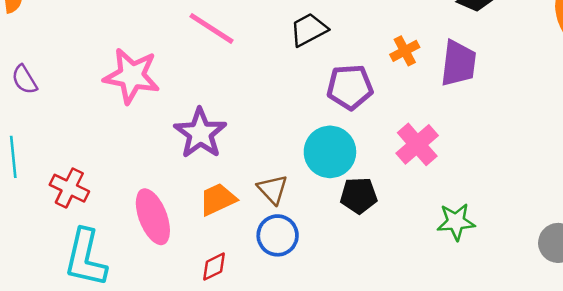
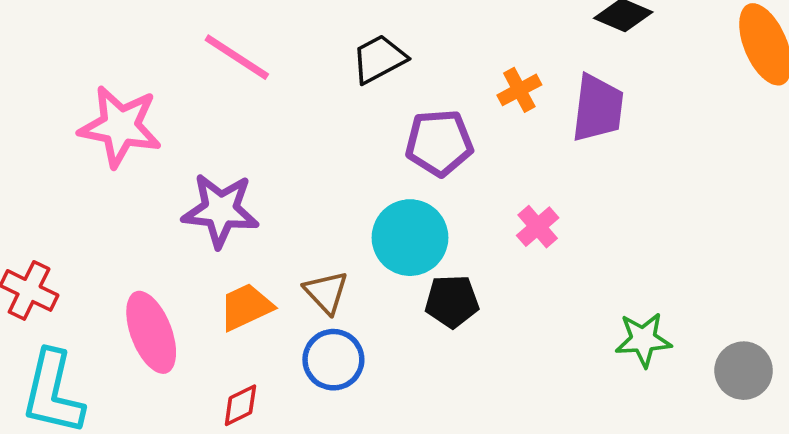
purple star: (200, 133) -> (220, 210), turned -30
pink cross: (417, 144) -> (538, 227), size x0.7
green star: (456, 222) -> (643, 340), moved

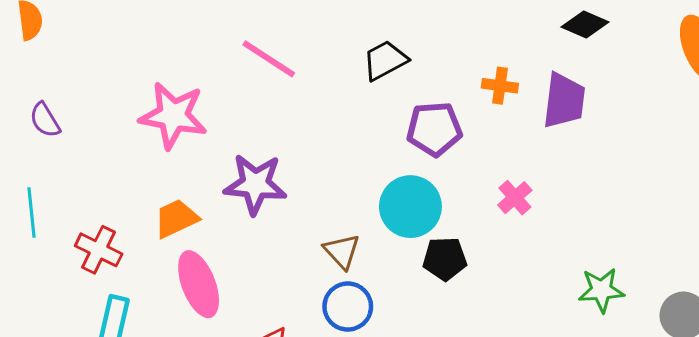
orange cross: (519, 90) -> (500, 86), turned 36
orange trapezoid: (246, 307) -> (176, 219), moved

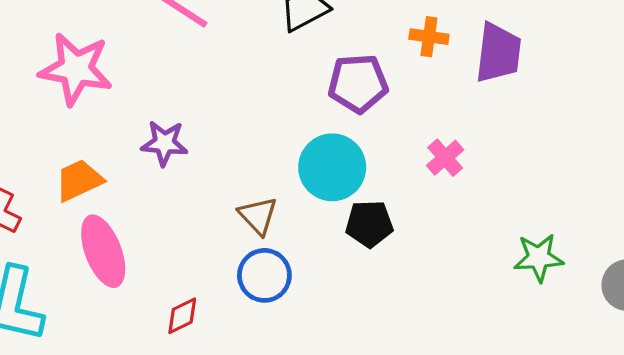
purple star: (255, 184) -> (164, 143), size x0.7

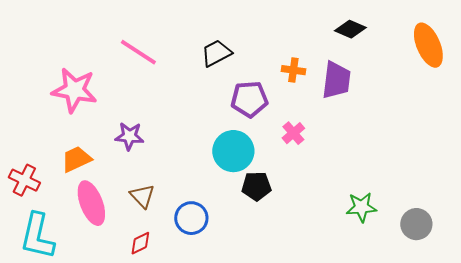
pink cross: (445, 158) -> (293, 133), moved
brown triangle: (258, 216) -> (142, 196), moved

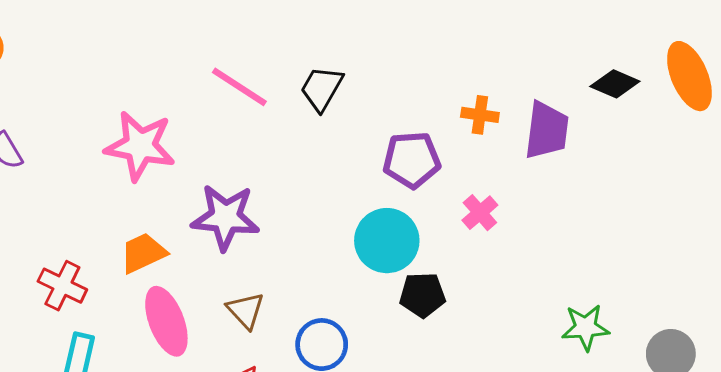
black diamond: (350, 29) -> (615, 84), moved
black trapezoid: (216, 53) -> (322, 88), moved, turned -32
purple star: (129, 136) -> (225, 217), size x1.5

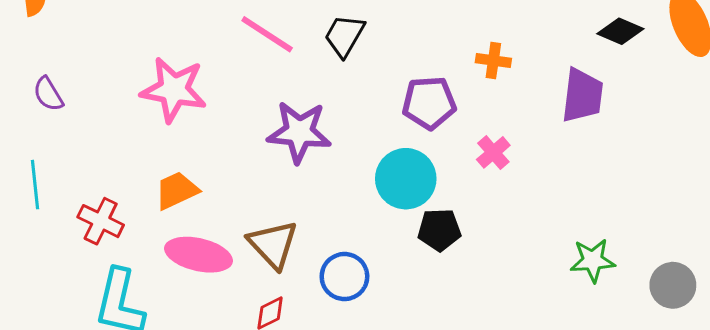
purple trapezoid: (547, 130) -> (582, 96), moved
purple star: (225, 217) -> (299, 132), moved
brown triangle: (246, 310) -> (273, 244), size x1.4
pink ellipse: (166, 321) -> (199, 255), turned -56

